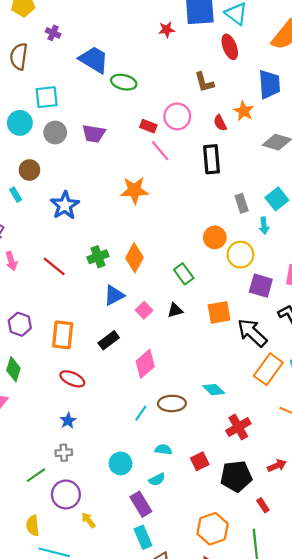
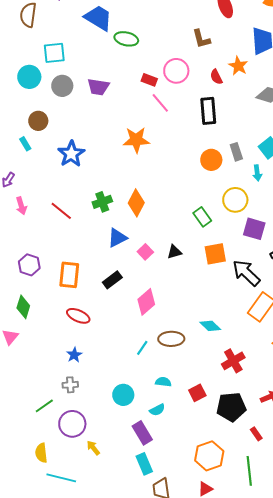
orange circle: (215, 237) -> (211, 160), moved
green rectangle: (184, 274) -> (202, 217), moved

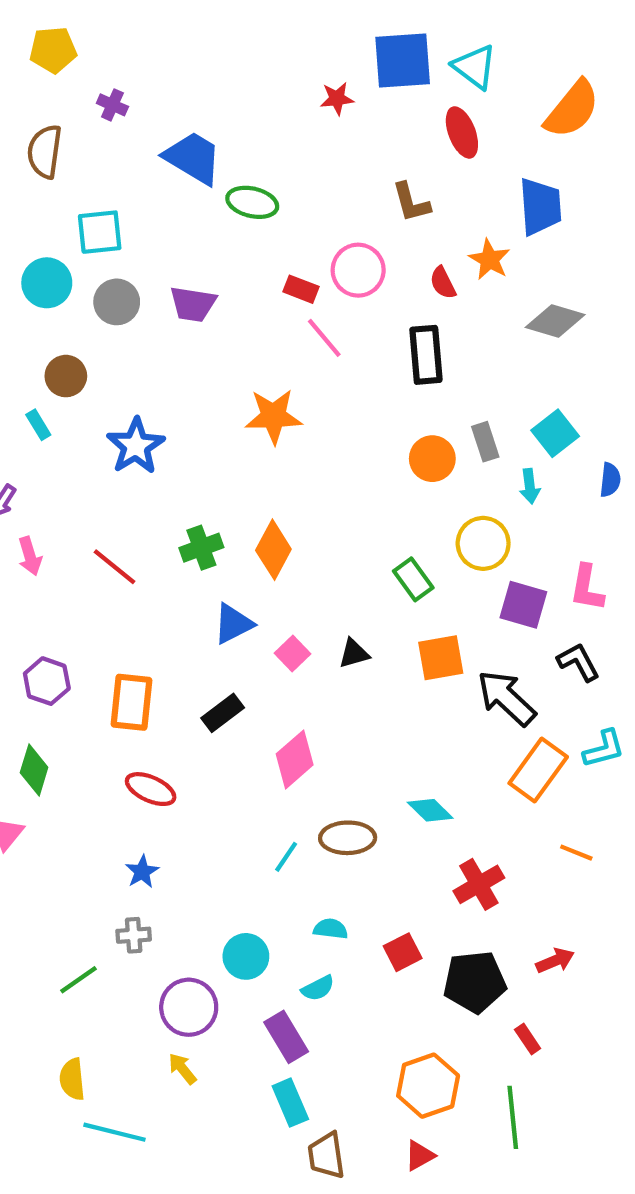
purple circle: (72, 424) -> (189, 1007), moved

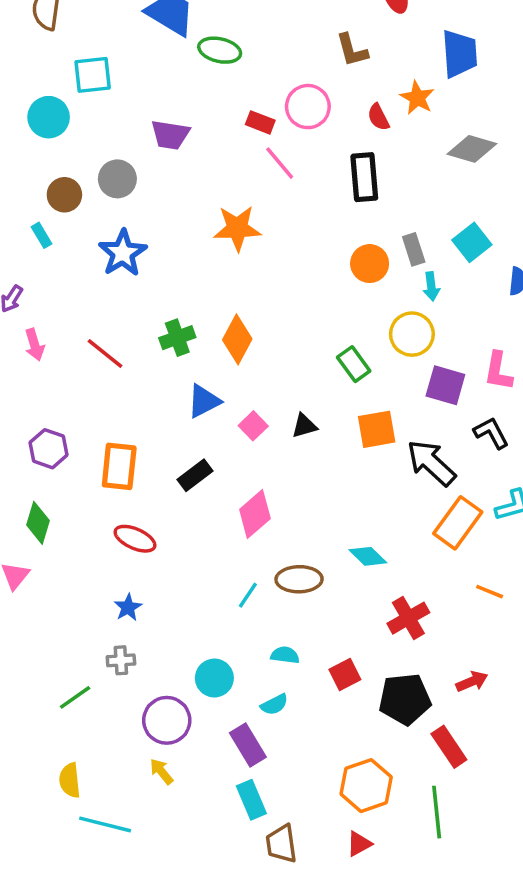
gray circle: (117, 302) -> (117, 179), moved
cyan arrow: (530, 486) -> (431, 286), moved
red rectangle: (528, 1039) -> (449, 747), size x1.6

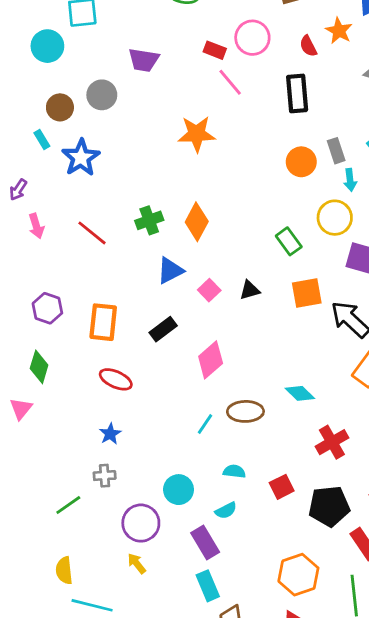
blue star: (123, 253) -> (81, 158), moved

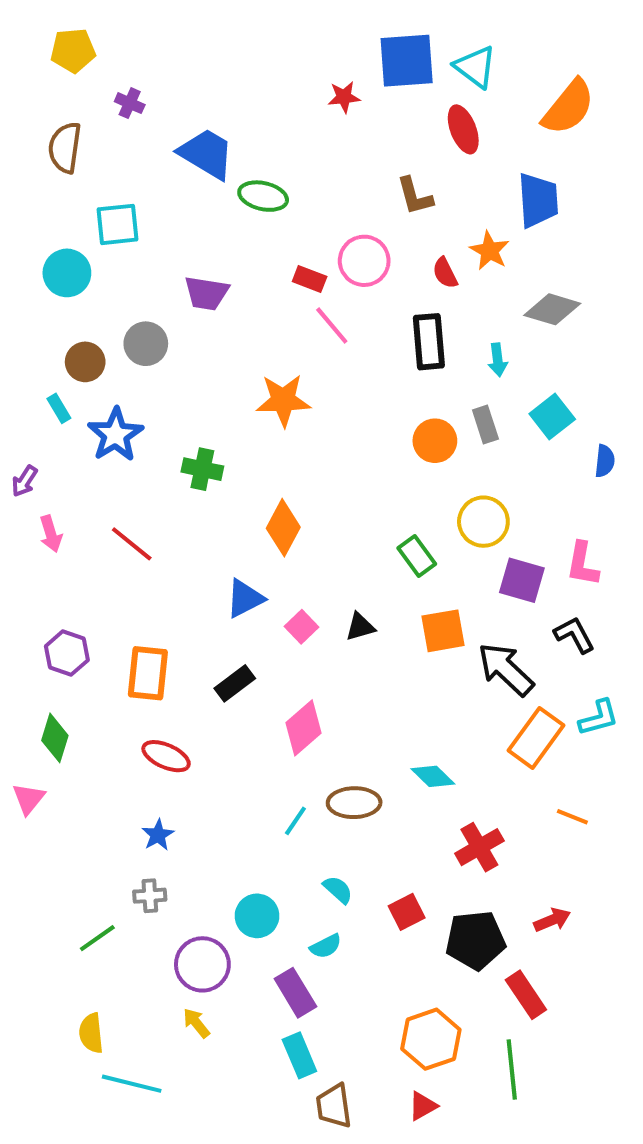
cyan arrow: (350, 180) -> (498, 360), moved
green cross: (149, 220) -> (202, 469), moved, turned 32
cyan semicircle: (234, 471) -> (338, 890), turned 35

